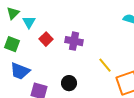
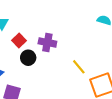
black circle: (69, 83) -> (28, 58), moved

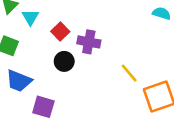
red square: (19, 40) -> (60, 32), moved

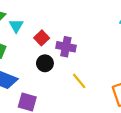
yellow line: (129, 73) -> (79, 81), moved

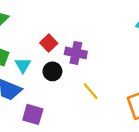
cyan triangle: (16, 26) -> (23, 65), moved

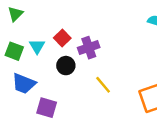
purple cross: (76, 53) -> (89, 48), turned -30
cyan triangle: (23, 65) -> (37, 46), moved

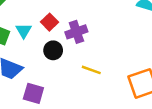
yellow line: (103, 85) -> (91, 70), turned -30

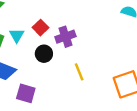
yellow line: (91, 70) -> (79, 72), turned 48

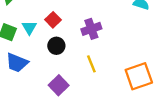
purple cross: (65, 37) -> (91, 29), moved
purple square: (26, 93) -> (59, 85), moved, turned 30

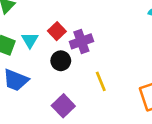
purple cross: (91, 29) -> (81, 41), moved

